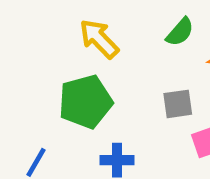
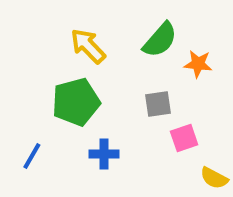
green semicircle: (180, 32) -> (160, 40), size x1.4

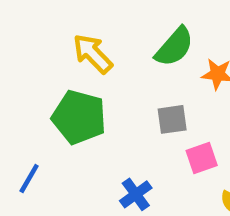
green pentagon: (76, 102) -> (79, 117), turned 30
blue cross: (104, 154) -> (136, 194), moved, turned -36

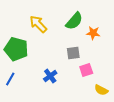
green pentagon: (79, 117) -> (16, 49), moved
blue cross: (136, 194) -> (50, 76), moved

